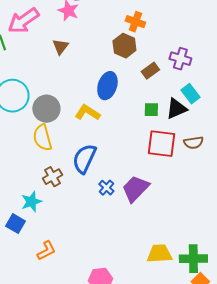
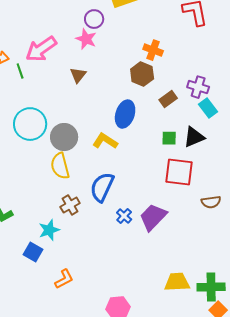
cyan rectangle: (190, 94) -> (208, 108), moved
brown semicircle: (193, 143) -> (211, 202), moved

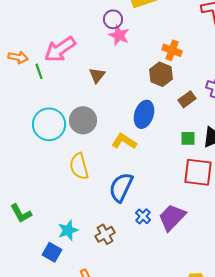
pink star: (86, 39) -> (119, 35), moved
gray circle: (64, 137) -> (83, 120), moved
brown cross: (70, 205) -> (105, 234), moved

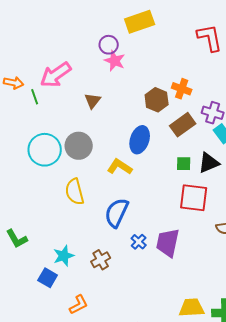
orange cross: (172, 50) -> (182, 89), moved
brown rectangle: (187, 99) -> (183, 125), size x1.4
purple trapezoid: (172, 217) -> (168, 243), turned -32

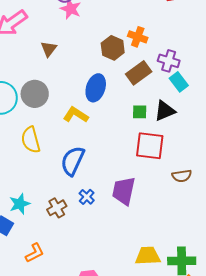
blue cross: (139, 242) -> (87, 197), moved

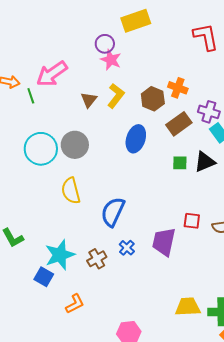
yellow L-shape: (76, 115) -> (116, 96), moved, turned 95
red square: (150, 146) -> (192, 221), moved, size x0.6
cyan star: (20, 204) -> (60, 255), size x1.4

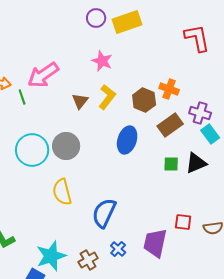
purple circle: (105, 44) -> (96, 18), moved

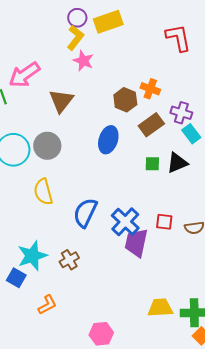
yellow L-shape: (107, 97) -> (75, 38), moved
brown triangle: (80, 101) -> (61, 101), size x1.5
blue cross: (118, 249) -> (125, 222), moved, size x1.8

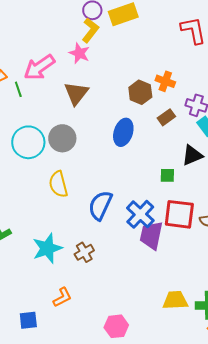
pink star: (83, 61) -> (79, 53), moved
brown rectangle: (151, 125) -> (166, 117), size x0.7
green square: (152, 164) -> (167, 175), moved
red square: (164, 222) -> (179, 214), size x1.8
blue square: (16, 278) -> (28, 320), moved, turned -36

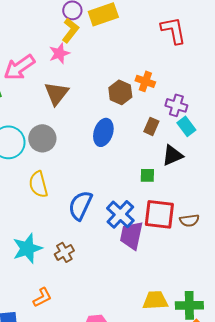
pink star: (79, 53) -> (59, 53), turned 30
brown rectangle: (166, 117) -> (151, 126), moved, turned -30

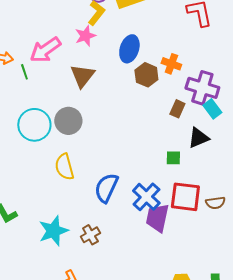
purple cross: (176, 105) -> (202, 88), size x1.5
blue ellipse: (103, 132) -> (129, 49), moved

